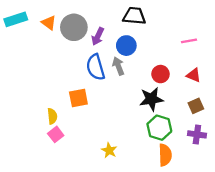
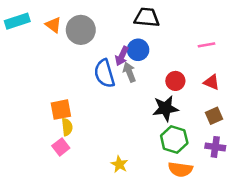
purple arrow: (98, 36) -> (122, 56), moved
orange square: (78, 98) -> (61, 110), moved
yellow semicircle: (52, 116) -> (67, 127), moved
orange semicircle: (165, 155) -> (180, 169), turned 100

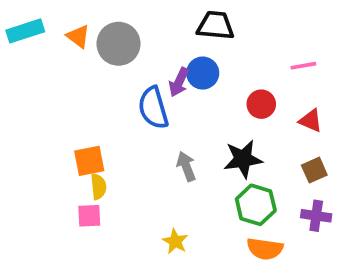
gray arrow: (129, 72) -> (186, 166), moved
red circle: (175, 81) -> (261, 104), moved
pink square: (61, 147) -> (89, 216), turned 35

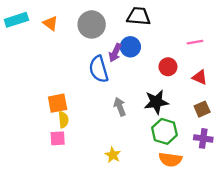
gray circle: (119, 44) -> (92, 24), moved

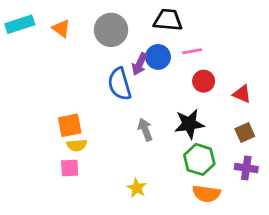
pink line: (195, 42) -> (192, 51), moved
yellow semicircle: (63, 120) -> (77, 145), turned 91

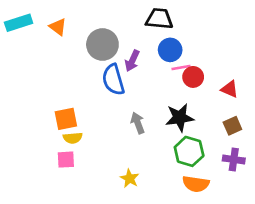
gray circle: (111, 30) -> (102, 44), moved
pink line: (192, 51) -> (181, 67), moved
blue circle: (158, 57) -> (170, 50), moved

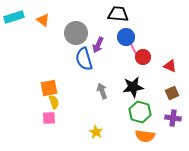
pink line: (181, 67) -> (134, 50), turned 72
yellow semicircle: (73, 138) -> (54, 102), turned -104

